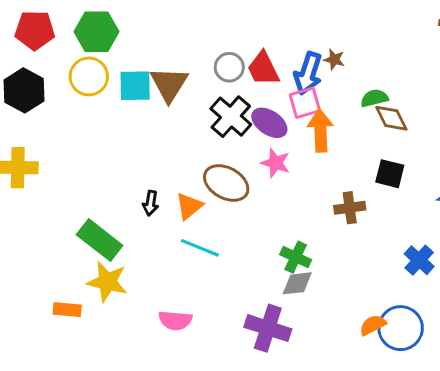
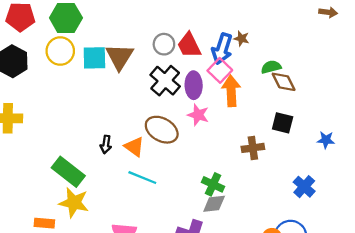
pink square: (305, 103) -> (220, 70), turned -30
purple ellipse: (269, 123) -> (194, 85), turned 55
orange triangle: (189, 206) -> (134, 147), turned -45

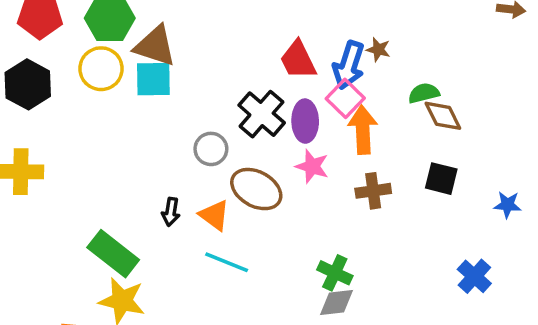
gray circle: (164, 44) -> (211, 149), moved
brown triangle: (120, 57) -> (155, 46), moved, turned -44
brown cross: (253, 148) -> (373, 191), moved

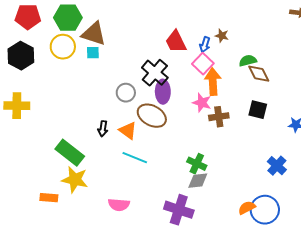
blue arrow: (349, 65) -> (205, 45), size x0.6
cyan square: (153, 79) -> (93, 53), size x0.6
purple ellipse: (305, 121) -> (163, 92), moved
pink star: (312, 166) -> (202, 103), moved

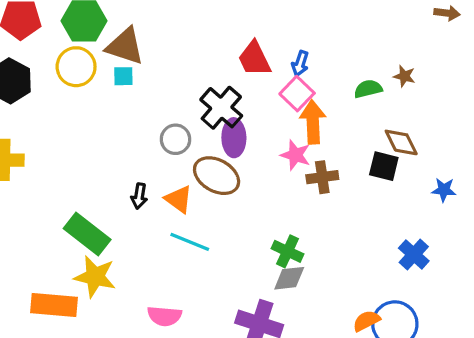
brown star: (222, 36) -> (404, 76), moved
brown diamond: (259, 74) -> (401, 142), moved
orange rectangle: (49, 198) -> (54, 305), size x1.6

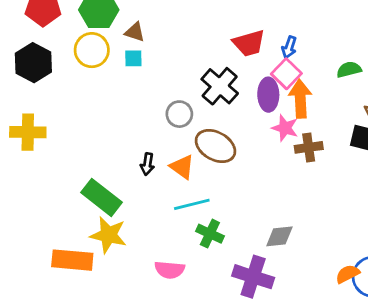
brown triangle: (125, 46) -> (135, 32), size x0.6
red trapezoid: (254, 59) -> (249, 43), turned -80
purple ellipse: (234, 138) -> (268, 95), moved
cyan line: (190, 242) -> (192, 204), turned -36
green cross: (288, 251) -> (210, 234), moved

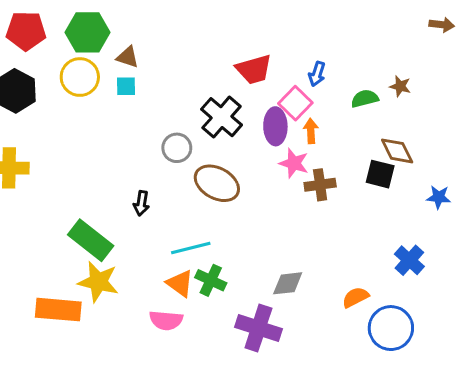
blue arrow: (289, 47) -> (317, 74), moved
orange arrow: (300, 99) -> (311, 131), size x0.6
orange triangle: (182, 167) -> (180, 283), moved
orange semicircle: (348, 274) -> (355, 297), moved

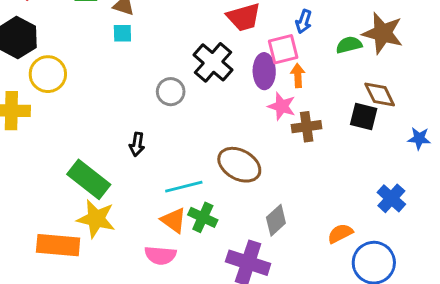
yellow circle: (80, 77) -> (48, 74), moved
brown star: (400, 86) -> (383, 33), size x2.0
pink square: (295, 103) -> (283, 49), turned 32
brown ellipse: (217, 183) -> (239, 165), moved
gray diamond: (288, 283) -> (276, 220), turned -36

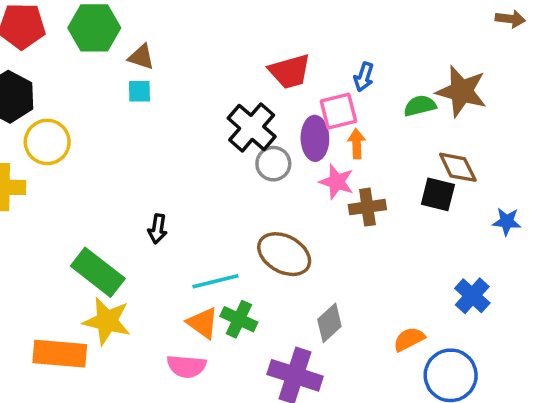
gray circle: (171, 92) -> (273, 164), moved

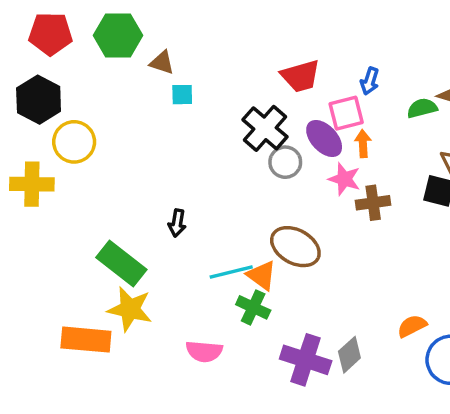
cyan square: (139, 91) -> (182, 95), moved
purple ellipse: (315, 138) -> (324, 138), turned -42
orange triangle: (203, 323) -> (262, 275), moved
gray diamond: (329, 323) -> (349, 355), moved

